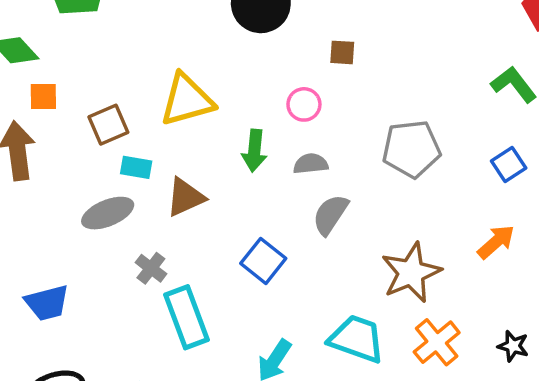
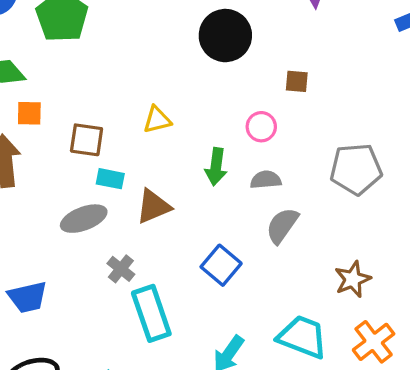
yellow triangle: (187, 100) -> (157, 120), size x0.6
brown square: (108, 125) -> (87, 140), turned 30
brown star: (411, 273) -> (353, 279), size x0.7

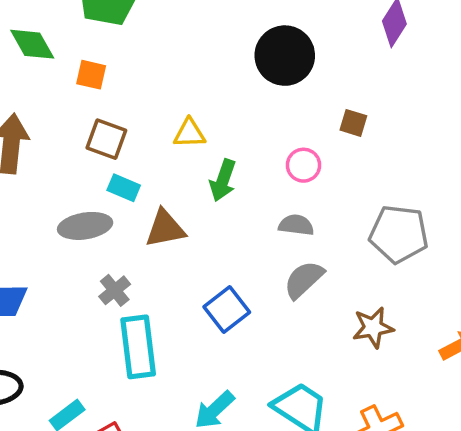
orange square: (29, 113) -> (91, 75), moved
green arrow: (216, 167) -> (223, 180), moved
brown star: (353, 279) -> (373, 327), moved

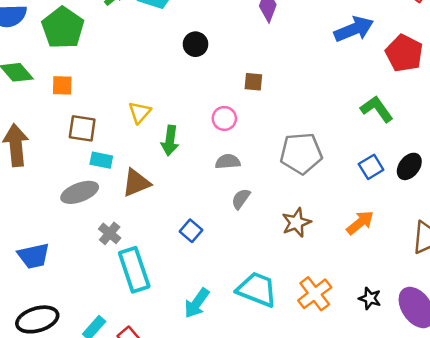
black circle: (285, 56) -> (196, 44), size x0.6
yellow triangle: (189, 133) -> (140, 112), turned -35
gray semicircle: (304, 280) -> (241, 199), size x0.7
blue square: (227, 309) -> (191, 231), size x0.7

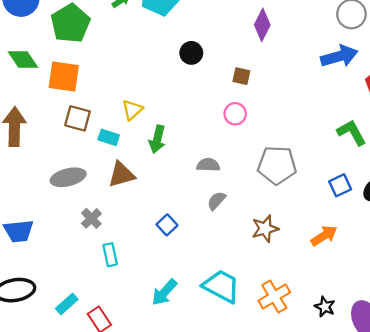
brown square: (253, 82) -> (241, 76), moved
orange square: (62, 85) -> (64, 76), size x1.6
pink circle: (224, 118) -> (235, 114), moved
cyan rectangle: (101, 160) -> (109, 137), moved
cyan rectangle: (134, 270) -> (110, 255), size x0.6

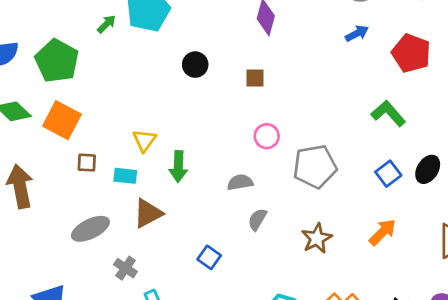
blue arrow: (339, 56) -> (357, 33), size x0.6
orange square: (64, 76) -> (62, 120), turned 32
pink circle: (235, 114) -> (267, 136), moved
brown square: (77, 118) -> (87, 163), size x0.7

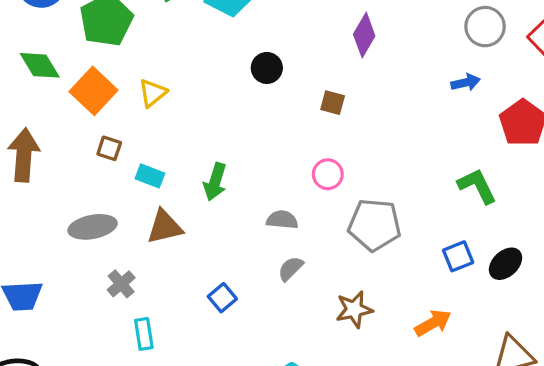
yellow triangle: (144, 140) -> (153, 93), moved

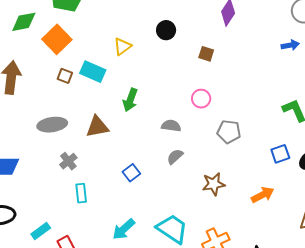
green diamond: (40, 65) -> (24, 22), turned -72
yellow triangle: (153, 93) -> (122, 46), moved
cyan rectangle: (150, 176) -> (93, 72), moved, size x1.4
gray pentagon: (374, 225) -> (229, 132), size x0.7

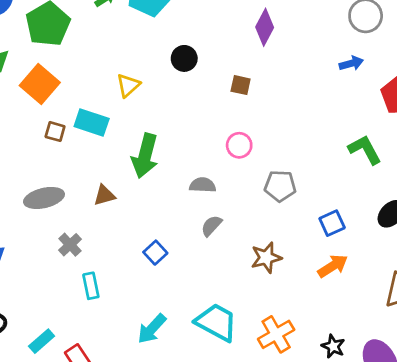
green arrow: (130, 100) -> (145, 156), size x1.4
brown triangle: (97, 127) -> (104, 195), size x0.7
blue square: (280, 154) -> (332, 223), moved

